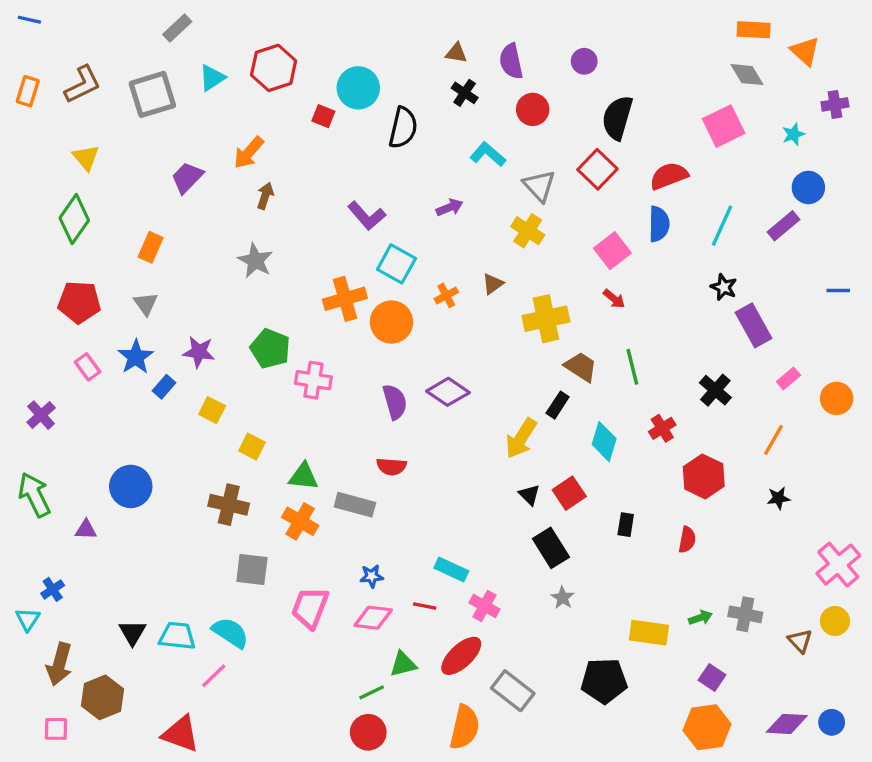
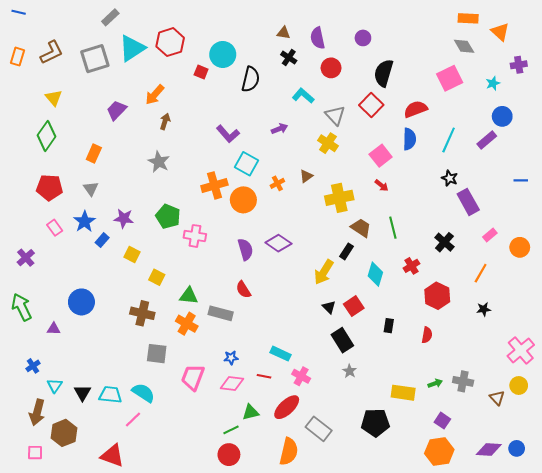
cyan triangle: (212, 78) -> (132, 48), size x1.6
red semicircle: (391, 467) -> (243, 290), turned 54
cyan triangle: (28, 619) -> (55, 385), moved

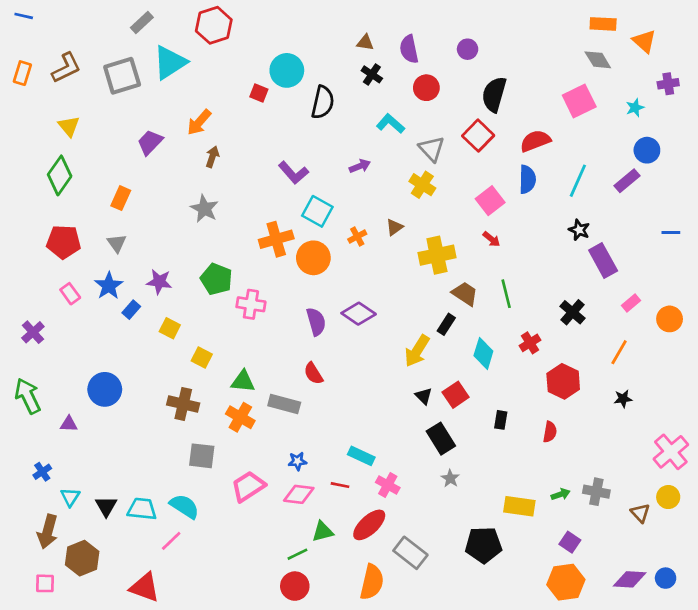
red hexagon: (170, 42) -> (214, 25), moved
pink trapezoid: (193, 377) -> (248, 486), turned 36

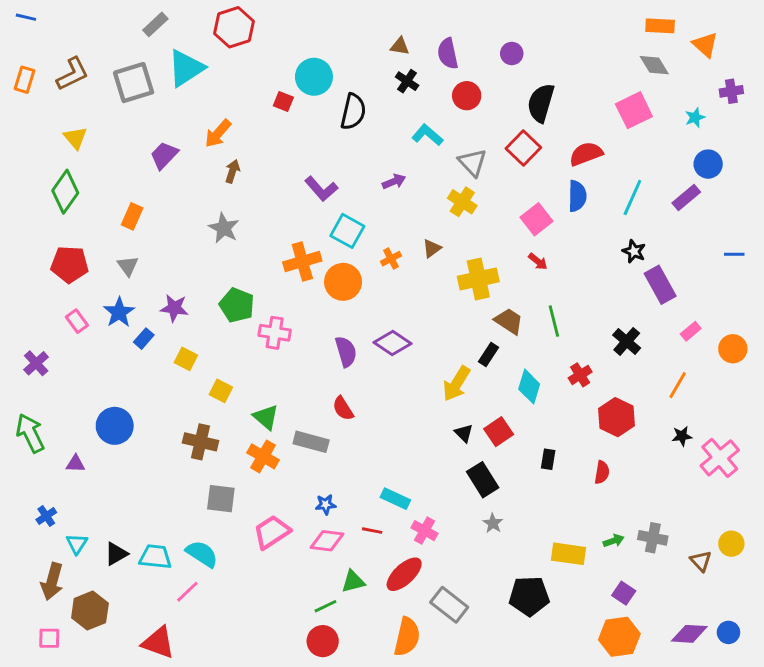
green triangle: (243, 381) -> (266, 417), turned 35
pink cross: (671, 452) -> (720, 458), moved
black triangle: (106, 506) -> (116, 554), turned 30

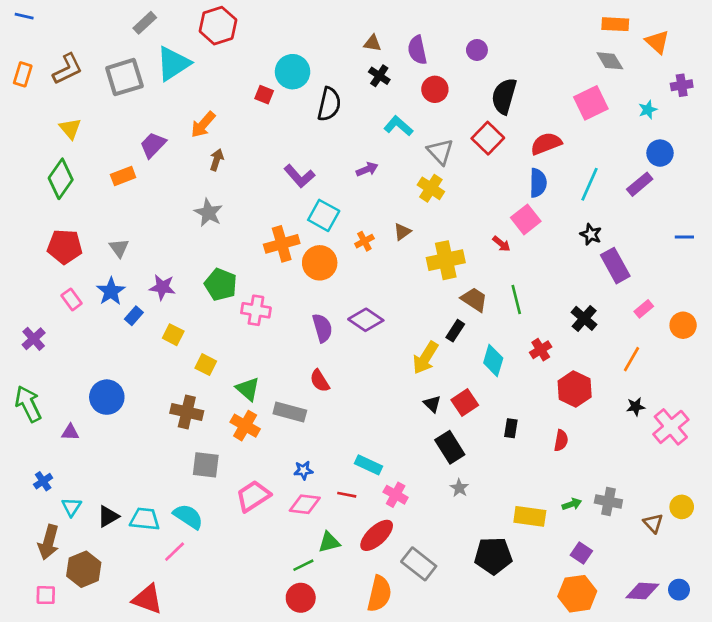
orange rectangle: (132, 216) -> (123, 176), moved, turned 45
pink square: (536, 219) -> (526, 219), moved

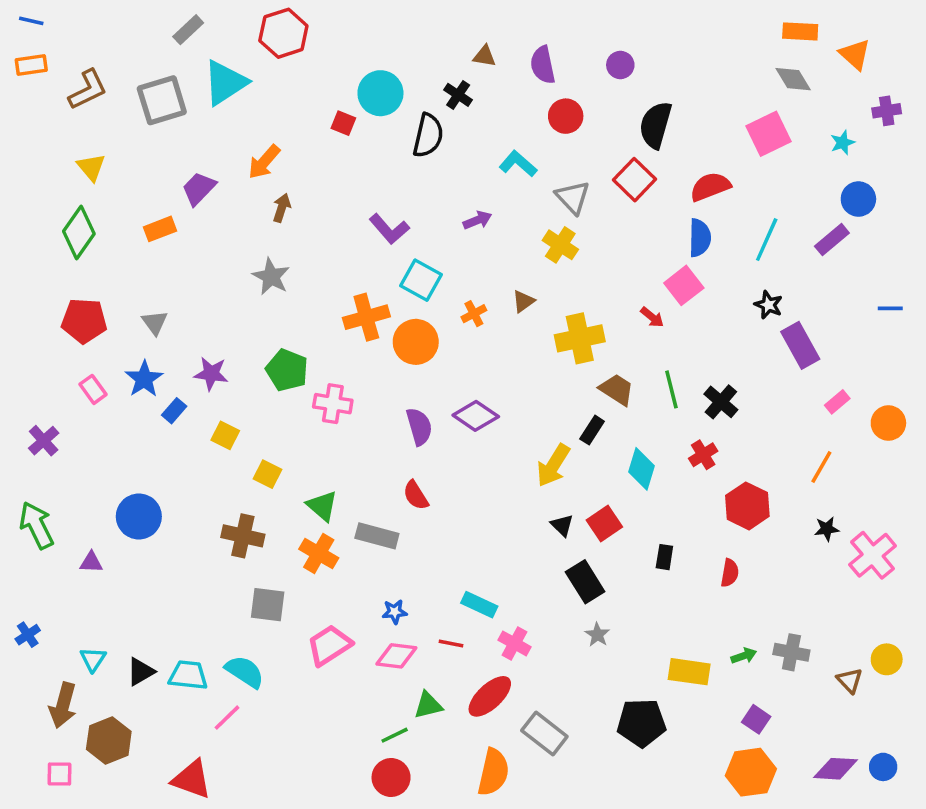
orange rectangle: (23, 74) -> (31, 65), moved, turned 65
black cross: (379, 76) -> (458, 95), moved
black cross: (584, 318) -> (721, 402), moved
blue cross: (43, 481) -> (28, 635), moved

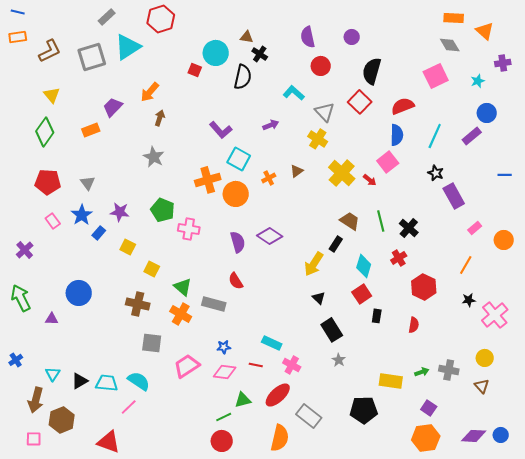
brown triangle: (485, 56) -> (247, 37), moved
yellow cross: (580, 338) -> (342, 173), moved, turned -36
red square: (604, 524) -> (362, 294), moved
yellow circle: (887, 659) -> (485, 358), moved

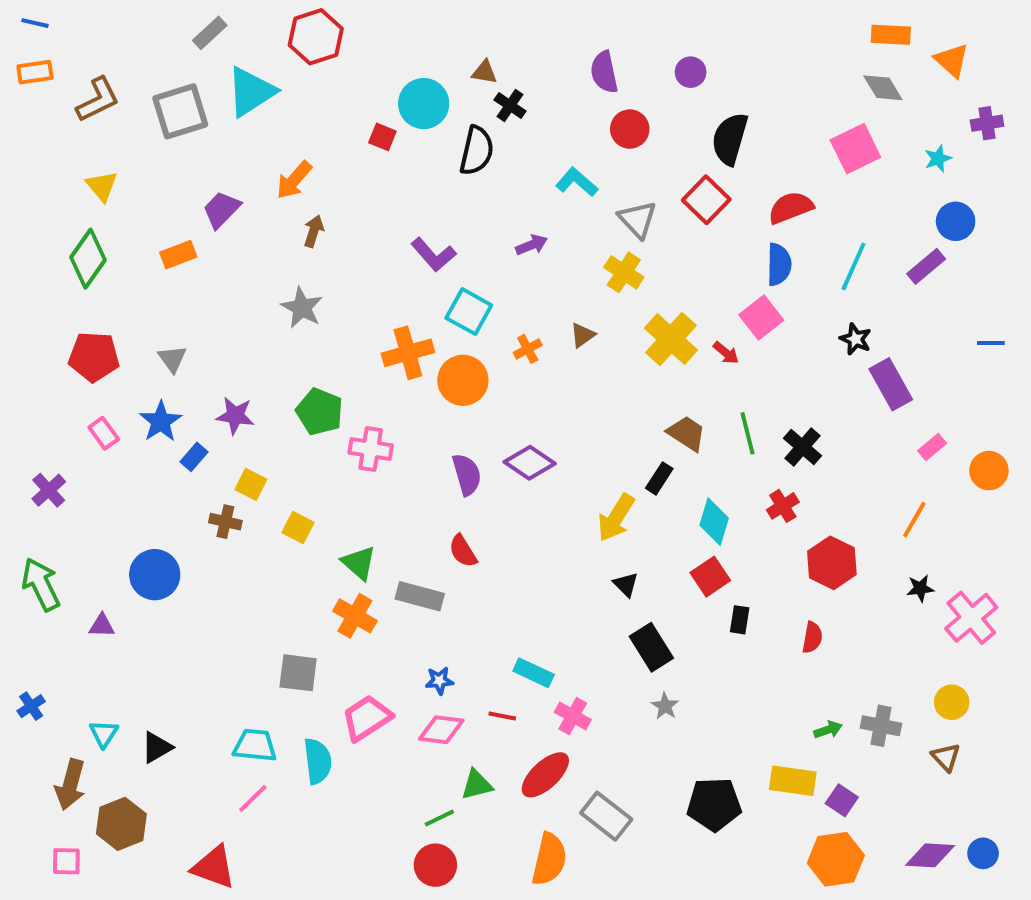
brown cross: (138, 304) -> (225, 522), moved, size x0.7
cyan semicircle: (139, 381) -> (318, 761), moved, turned 50
yellow rectangle: (391, 381) -> (793, 781), moved
cyan trapezoid: (107, 383) -> (255, 745), moved

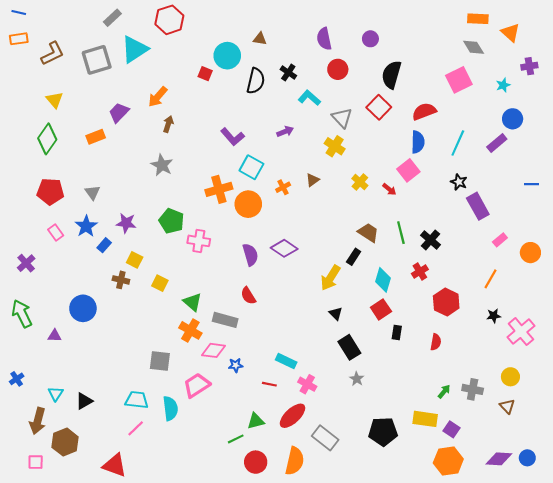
black cross: (510, 105) -> (288, 72), moved
yellow cross: (671, 339) -> (360, 182), size x0.6
pink diamond: (441, 730) -> (214, 350), moved
green arrow: (828, 730) -> (444, 392), turned -32
red circle: (435, 865) -> (256, 462), moved

